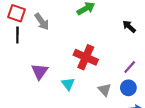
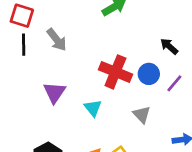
gray arrow: (42, 22) -> (57, 40), moved
black arrow: (129, 27) -> (169, 46), moved
blue circle: (128, 88) -> (149, 74), moved

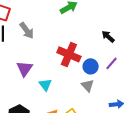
blue circle: (149, 74) -> (91, 66), moved
cyan triangle: (93, 108) -> (45, 85), moved

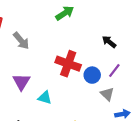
cyan triangle: (45, 85) -> (45, 98), turned -32
gray triangle: (87, 86) -> (107, 94), moved

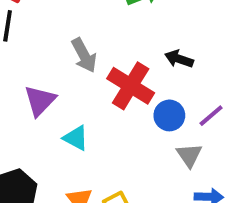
gray arrow: (21, 41) -> (84, 55), moved
black arrow: (109, 42) -> (179, 59), moved, turned -32

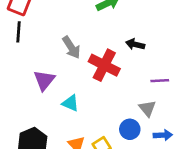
blue circle: (169, 115) -> (130, 129), moved
purple line: (211, 116) -> (160, 81), turned 42

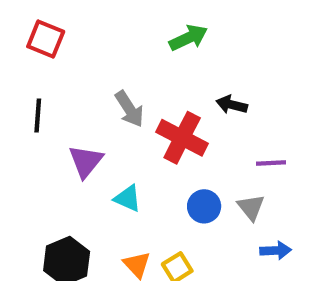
black line: (18, 32) -> (38, 116), moved
blue circle: (130, 129) -> (204, 206), moved

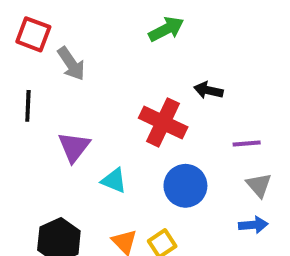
gray arrow: (129, 109) -> (71, 64), moved
blue circle: (204, 206) -> (185, 186), size x1.4
gray triangle: (251, 207) -> (259, 185), moved

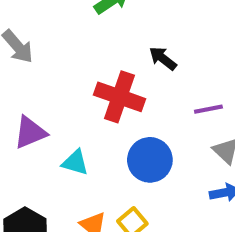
black arrow: (208, 90) -> (163, 58), turned 32
purple triangle: (74, 147) -> (30, 133), turned 36

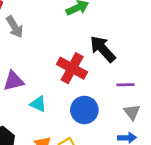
black arrow: (163, 58) -> (103, 49), size x1.6

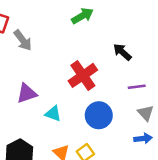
black arrow: (103, 49) -> (122, 52), moved, size x0.7
red cross: (72, 68) -> (83, 75), turned 32

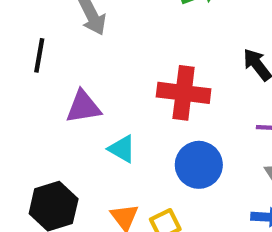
red cross: (83, 75) -> (184, 93), turned 32

